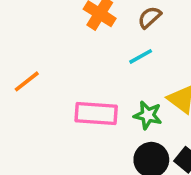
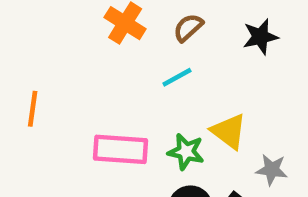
orange line: (27, 81) -> (33, 109), turned -44

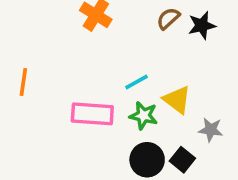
brown semicircle: (188, 28) -> (168, 18), moved
cyan line: (177, 77) -> (136, 82), moved

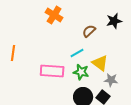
brown semicircle: (168, 18) -> (89, 31), moved
gray star: (211, 130) -> (111, 80), moved

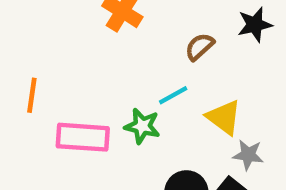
pink rectangle: (52, 71) -> (83, 137), moved
green star: (81, 72) -> (142, 126), moved

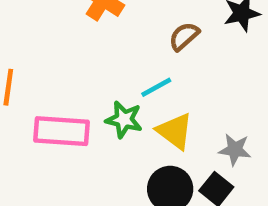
yellow triangle: (224, 117) -> (175, 131), moved

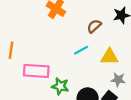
green star: (124, 120) -> (60, 86), moved
yellow triangle: (175, 131) -> (109, 57), moved, turned -36

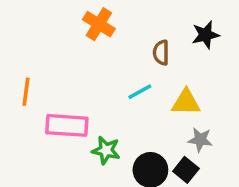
brown semicircle: (94, 26) -> (161, 53), turned -48

